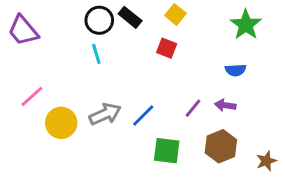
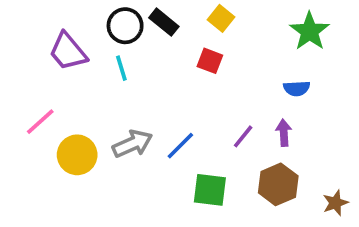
purple trapezoid: (23, 31) -> (68, 52), moved
purple arrow: (225, 105) -> (284, 133), turned 78

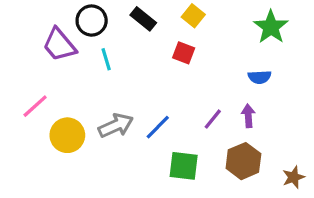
black circle: (125, 26) -> (92, 21), moved

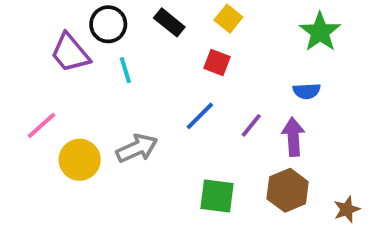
purple arrow: (248, 116) -> (293, 137), size x1.4
purple line: (213, 119) -> (251, 125), moved
blue line: (158, 127) -> (200, 116), moved

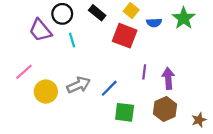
red square: (217, 62) -> (125, 36), size x1.6
blue semicircle: (307, 91) -> (154, 23), moved
blue line: (200, 116) -> (109, 88), moved
purple line: (251, 125) -> (144, 72), turned -32

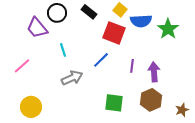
green star: (184, 18) -> (168, 29), moved
blue semicircle: (154, 23) -> (141, 21), size x1.5
cyan line: (72, 40) -> (63, 50), moved
blue line: (109, 88) -> (101, 60), moved
yellow circle: (46, 92) -> (31, 107), moved

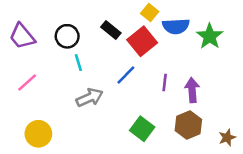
black rectangle: (89, 12) -> (111, 30), moved
black circle: (57, 13) -> (67, 36), moved
purple trapezoid: (37, 28) -> (22, 36), moved
red square: (114, 33) -> (142, 41), turned 30
green square: (114, 103) -> (142, 129), turned 30

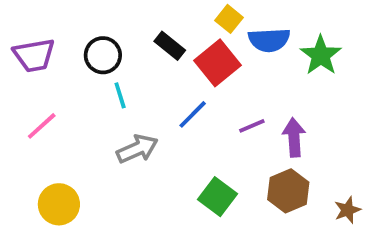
purple trapezoid: (22, 36) -> (34, 55), turned -60
purple line: (165, 83) -> (252, 126), turned 60

